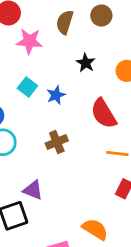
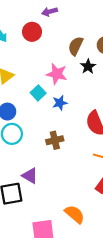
pink star: (29, 41) -> (57, 74), moved
black star: (86, 63) -> (88, 66), moved

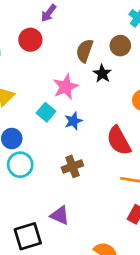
purple arrow: (50, 12) -> (49, 13), turned -32
pink star: (57, 74) -> (66, 87), turned -30
purple triangle: (30, 176) -> (60, 215), moved

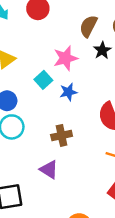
purple triangle: (60, 215) -> (49, 170), moved

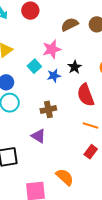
brown semicircle: (88, 26) -> (70, 24), turned 36
black star: (102, 50) -> (75, 67), moved

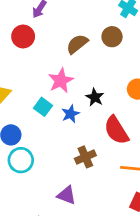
brown cross: (48, 109) -> (85, 157), moved

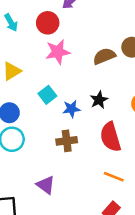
brown semicircle: (77, 44) -> (104, 56), moved
pink star: (61, 81) -> (58, 52), moved
brown cross: (85, 157) -> (67, 141), moved

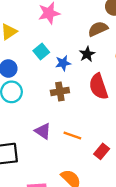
brown semicircle: (104, 56) -> (98, 29), moved
orange line: (114, 177) -> (72, 135), moved

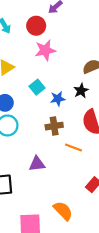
purple triangle: (43, 131) -> (37, 164), turned -42
orange line: (72, 135) -> (74, 148), moved

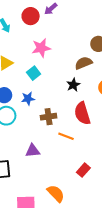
red circle: (36, 26) -> (31, 16), moved
cyan square: (37, 87) -> (34, 73), moved
blue star: (58, 99) -> (28, 99), moved

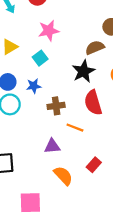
black star: (73, 85) -> (83, 71), size x1.5
purple triangle: (33, 151) -> (52, 146), moved
orange semicircle: (56, 193) -> (63, 176), moved

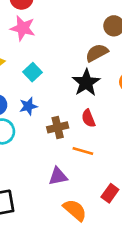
pink star: (49, 31) -> (23, 28), moved, turned 30
red semicircle: (93, 103) -> (88, 118), moved, size x0.6

